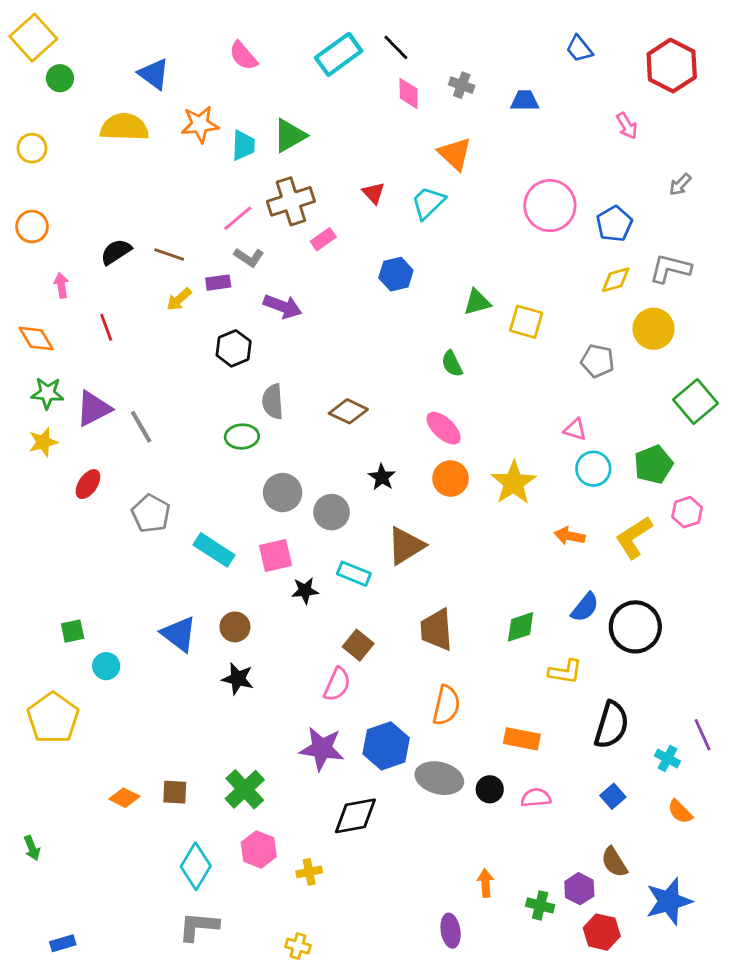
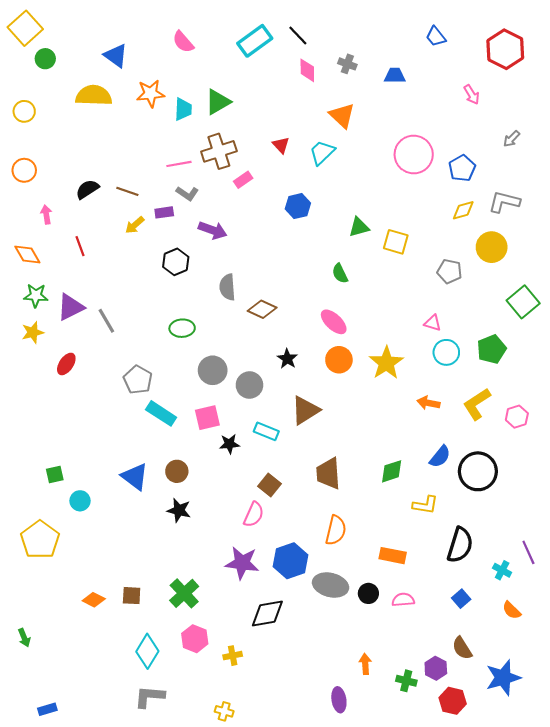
pink line: (238, 218) -> (179, 164), turned 30
gray semicircle: (273, 402) -> (227, 287), moved
pink hexagon: (687, 512) -> (517, 417), moved
gray pentagon: (151, 514) -> (138, 380), moved

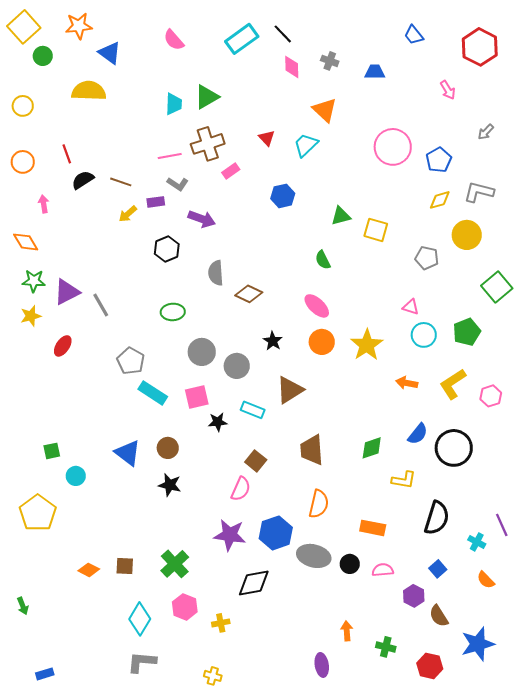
orange star: (151, 93) -> (79, 26), moved
red line: (80, 246) -> (67, 154), moved
purple hexagon: (436, 668) -> (414, 596), moved

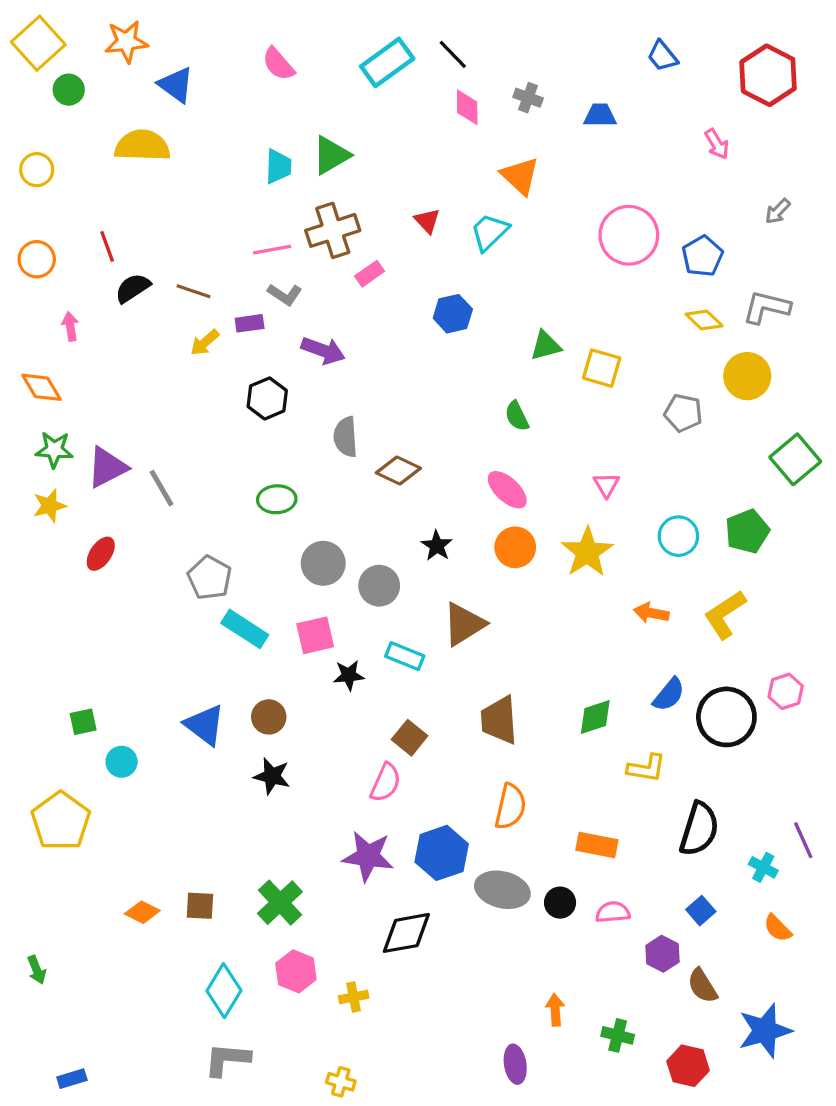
yellow diamond: (440, 200) -> (704, 320), turned 60
pink triangle: (411, 307) -> (606, 485), moved, turned 42
pink hexagon: (491, 396) -> (786, 691), moved

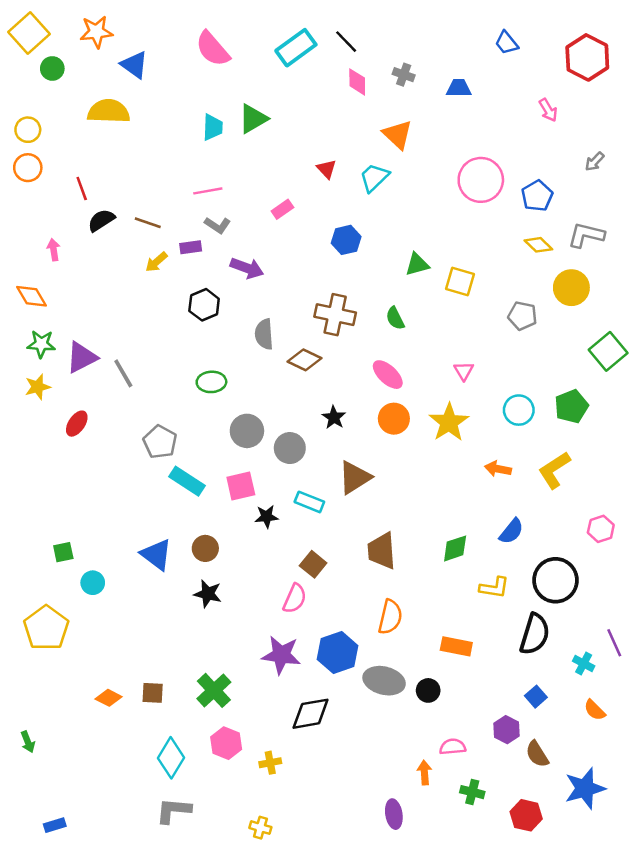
pink semicircle: (278, 64) -> (213, 49), size x1.4
brown cross: (333, 230) -> (335, 315), moved, turned 30
orange circle: (37, 259) -> (28, 168), moved
black circle: (726, 717) -> (555, 580), moved
pink semicircle: (613, 912) -> (453, 747), moved

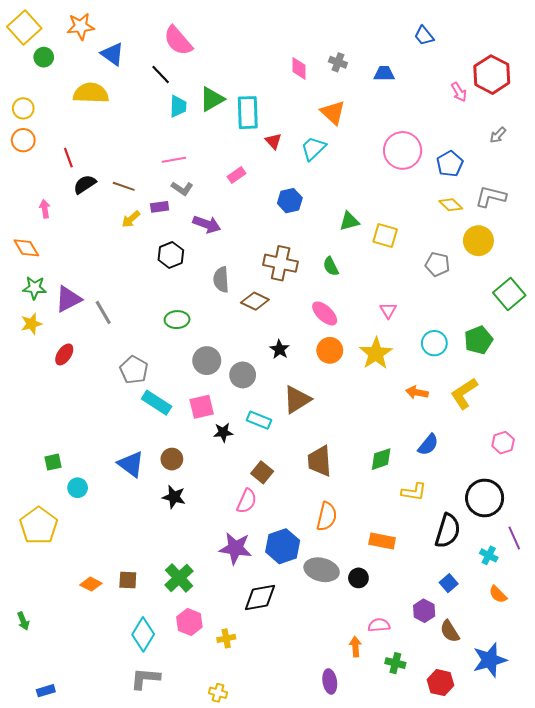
black line: (346, 42) -> (161, 75), moved
cyan rectangle: (296, 48) -> (248, 113), moved, turned -56
red hexagon: (587, 57) -> (492, 75), moved
black circle: (555, 580) -> (485, 498), moved

